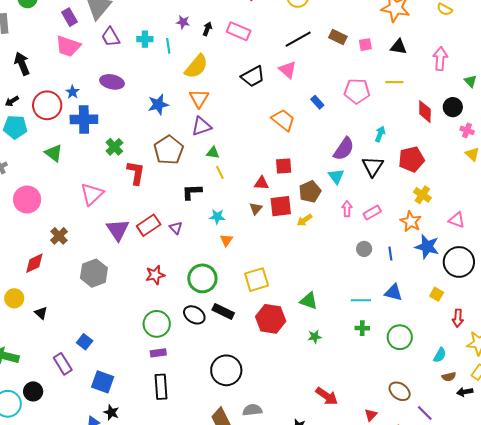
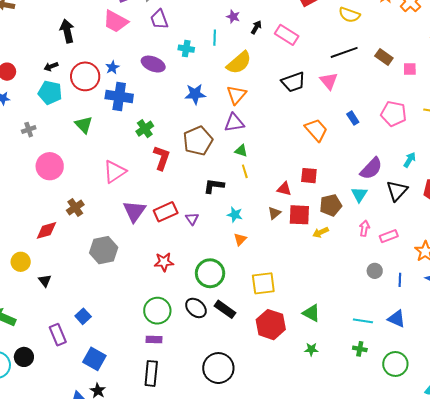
cyan cross: (145, 39) -> (186, 49), moved

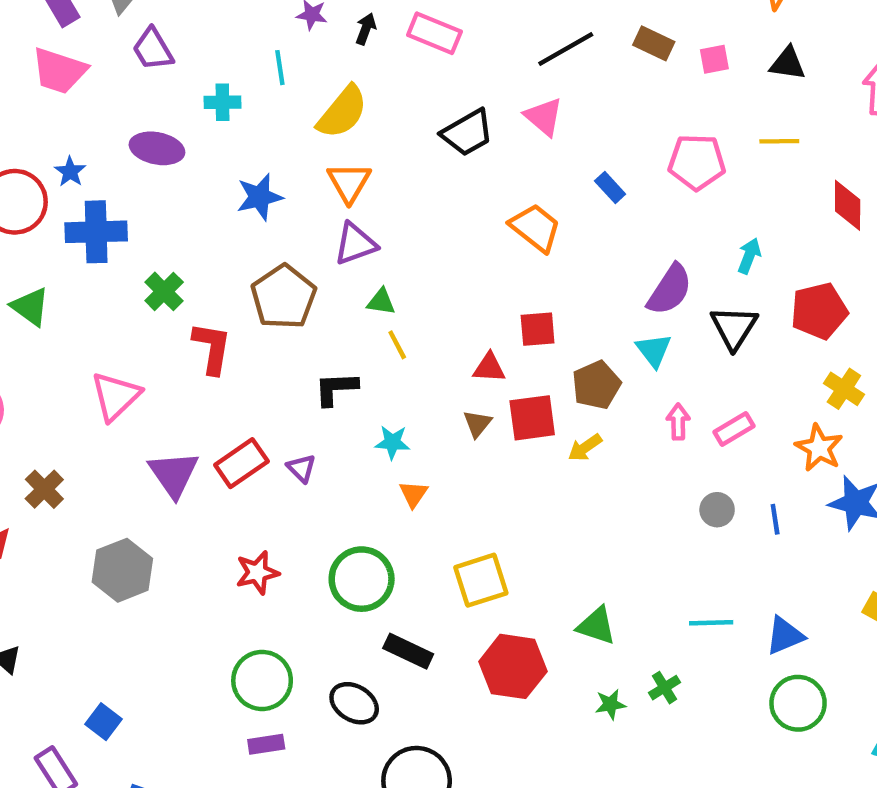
black ellipse: (196, 308) -> (354, 703), moved
blue triangle: (396, 319) -> (785, 636), moved, turned -36
green cross: (360, 349) -> (664, 688), moved, turned -32

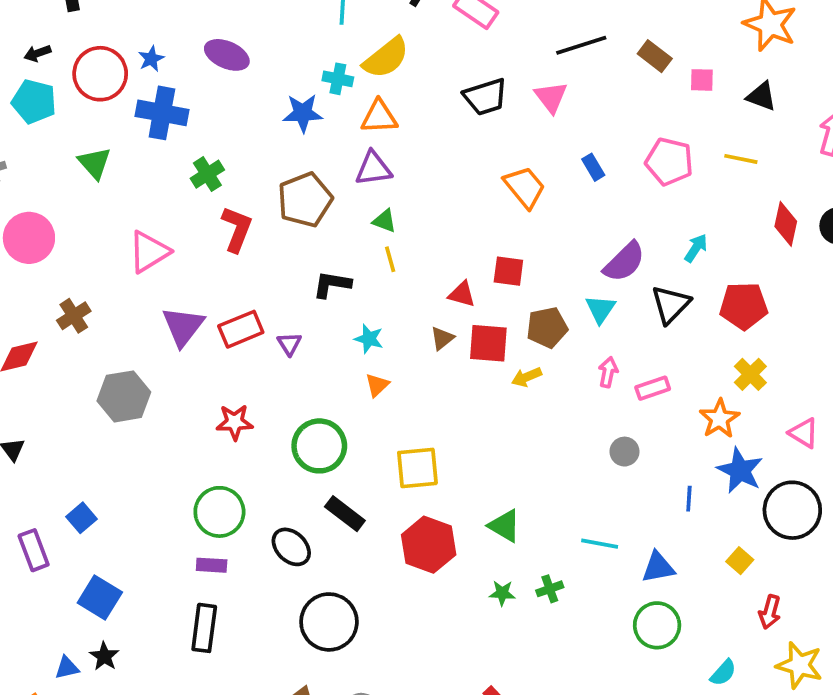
cyan cross: (222, 102) -> (338, 79), moved
orange triangle: (349, 182) -> (379, 117), turned 45
blue line: (775, 519) -> (689, 499), moved

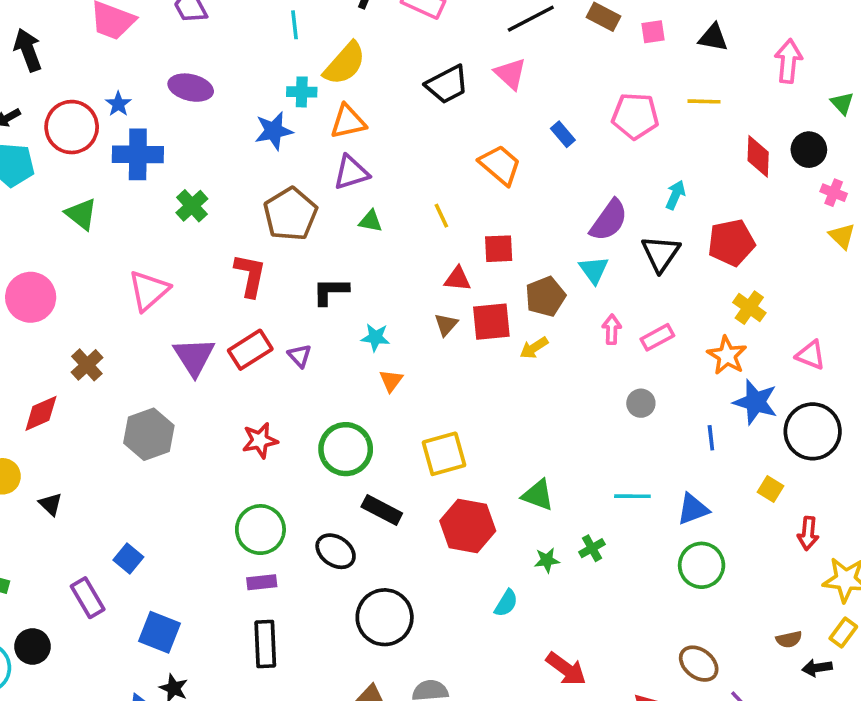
red L-shape: (237, 229) -> (250, 275), moved
yellow line: (390, 259) -> (441, 216), moved
cyan semicircle: (723, 673) -> (506, 603), moved

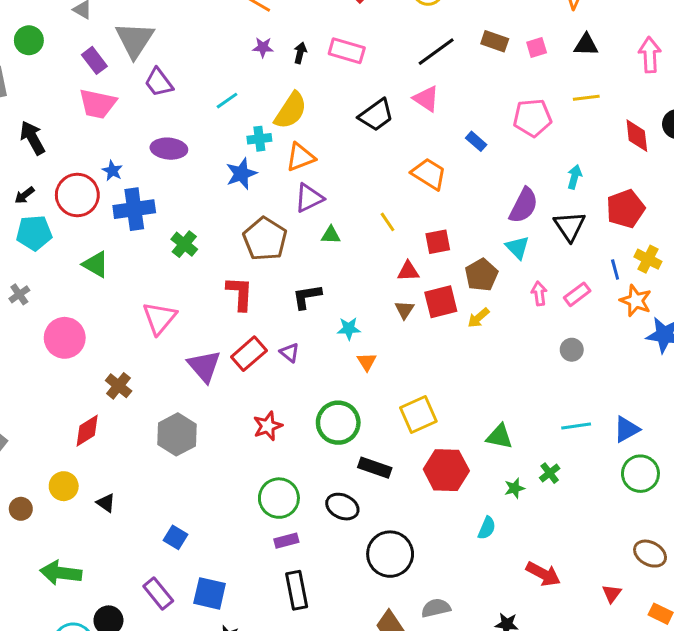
cyan line: (295, 25) -> (227, 101), moved, turned 70
blue line: (711, 438) -> (615, 269), moved
purple rectangle: (88, 598) -> (158, 593), moved

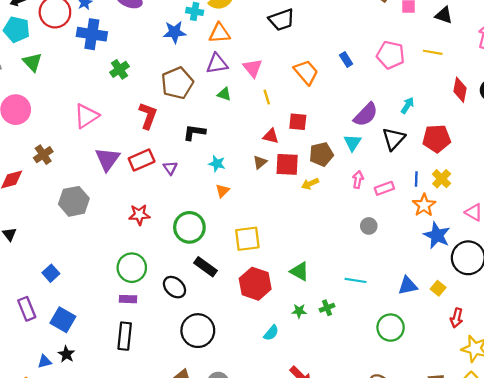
pink triangle: (426, 99) -> (253, 68), moved
green triangle: (96, 264) -> (32, 62), moved
blue triangle: (627, 429) -> (408, 286), moved

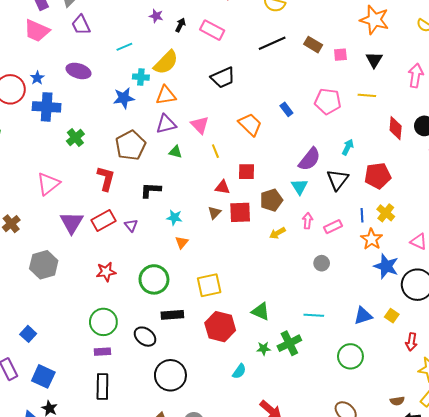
black triangle: (444, 15) -> (374, 60), turned 48
yellow arrow: (310, 184) -> (277, 233), moved
black rectangle: (206, 267) -> (172, 315), turned -35
green cross: (327, 308) -> (289, 343), size x1.6

